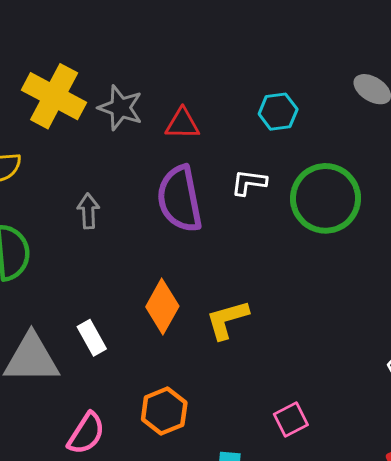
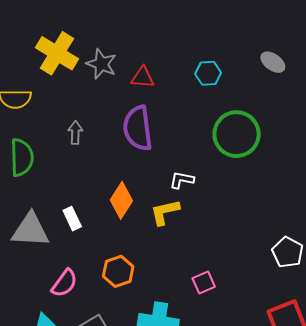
white L-shape: (249, 182) -> (182, 180), moved

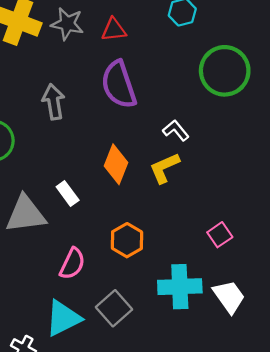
gray arrow: (75, 133) -> (53, 102), size x1.4
white L-shape: (182, 180) -> (176, 130), turned 50

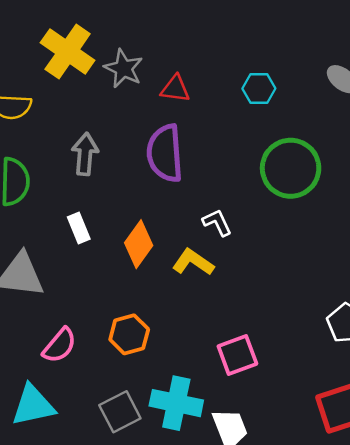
yellow L-shape: (164, 168) -> (193, 262), turned 44
white rectangle: (68, 193) -> (79, 228), moved
pink square: (220, 235) -> (237, 355), size x1.4
gray square: (114, 308) -> (120, 412), moved

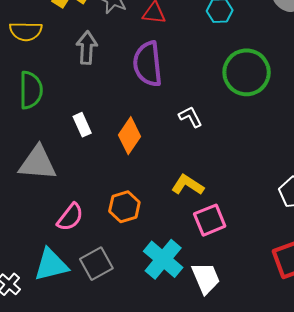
gray arrow: (85, 154) -> (87, 48), moved
yellow L-shape: (193, 262) -> (188, 185), moved
cyan cross: (176, 403) -> (163, 259), turned 30
gray square: (120, 412) -> (96, 264), moved

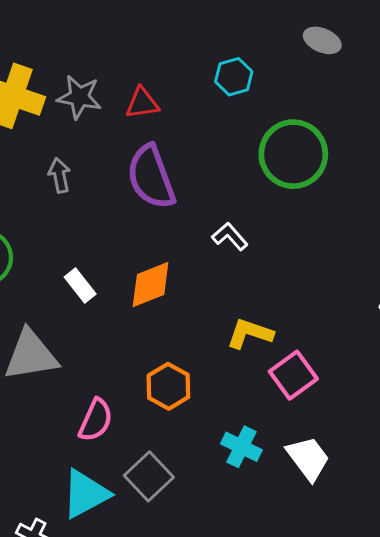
gray arrow: (87, 48) -> (59, 175), size x0.7
orange diamond: (129, 136) -> (151, 285), turned 48
cyan cross: (163, 259) -> (241, 447), size x0.7

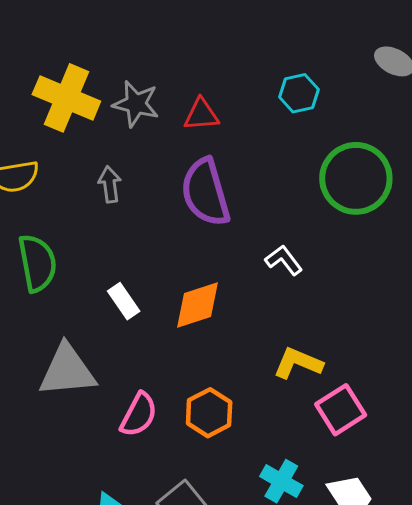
pink semicircle: (96, 420) -> (139, 415), moved

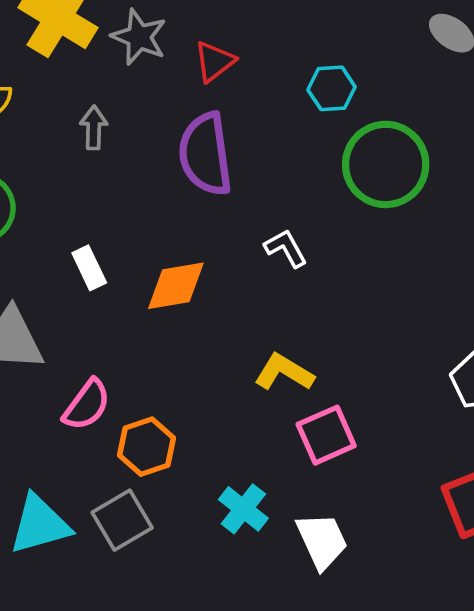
cyan hexagon: (299, 93) -> (332, 88), moved
red triangle: (201, 115) -> (214, 61), turned -42
orange hexagon: (209, 413) -> (146, 447), moved

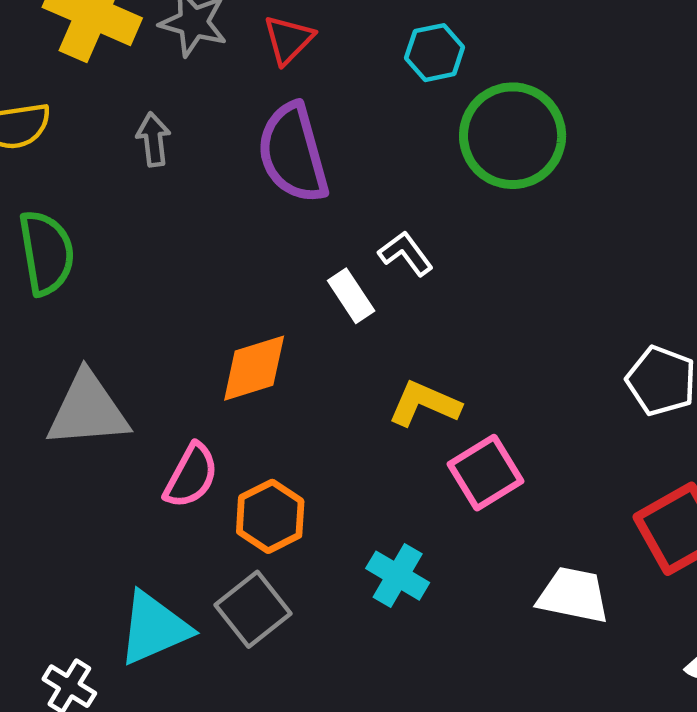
white rectangle: (89, 268) -> (351, 296), moved
orange diamond: (176, 286) -> (254, 368), moved
white trapezoid: (322, 541) -> (573, 595), moved, turned -46

